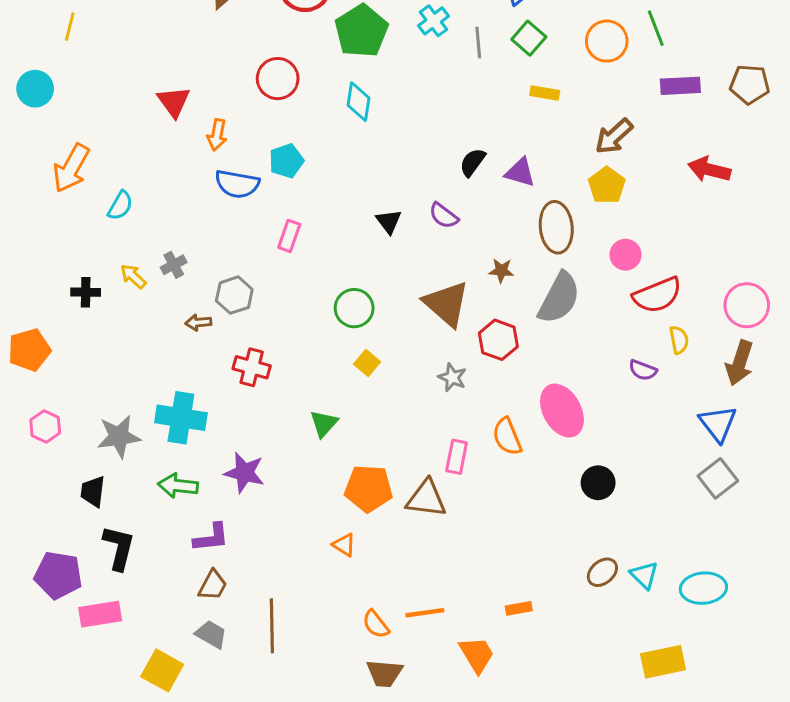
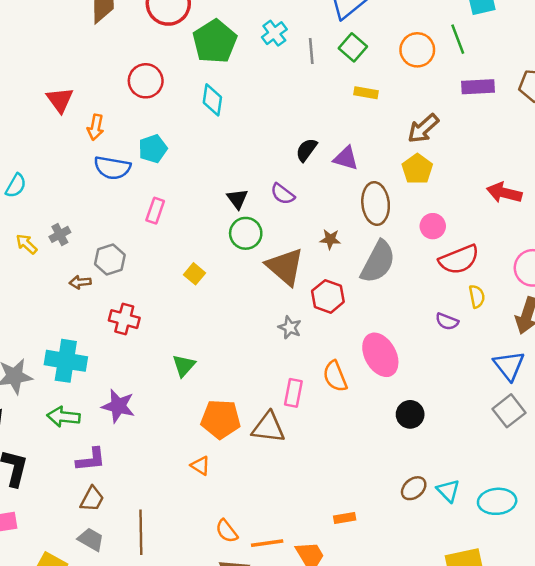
red arrow: (709, 170) -> (504, 193), moved
green circle: (354, 308) -> (246, 233), moved
yellow square: (367, 363) -> (194, 274), moved
orange line: (425, 613) -> (267, 543), moved

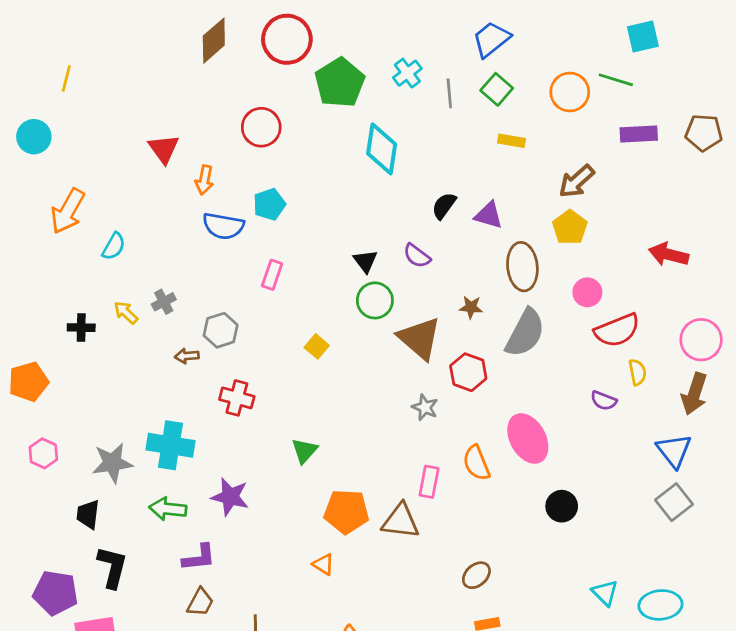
green line: (458, 39) -> (616, 80), turned -52
cyan diamond: (212, 100) -> (382, 149), moved, size x1.4
brown ellipse: (414, 488) -> (476, 575), moved

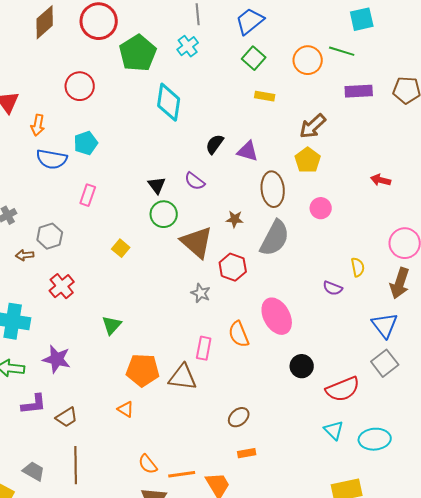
gray line: (449, 93) -> (198, 14), moved
red arrow: (669, 254) -> (381, 180), size x0.7
red semicircle: (617, 330) -> (343, 389), moved
red cross: (237, 398) -> (62, 286), turned 35
brown trapezoid: (200, 602) -> (67, 417), moved, turned 30

